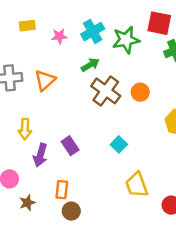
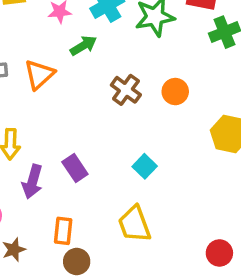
green arrow: (90, 65) -> (83, 46), moved
brown cross: (106, 91) -> (126, 90), size x0.7
yellow trapezoid: (137, 185) -> (134, 224), moved

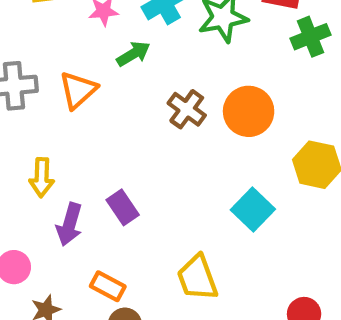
orange circle: (175, 92) -> (249, 111), size x1.5
cyan square: (145, 166) -> (253, 209), moved, size x1.4
orange rectangle: (63, 231) -> (108, 286), turned -68

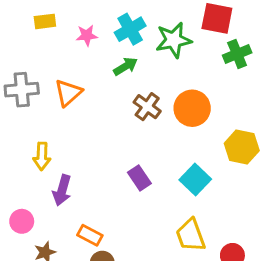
green arrow: (133, 54) -> (125, 66), moved
purple rectangle: (123, 207) -> (139, 178), moved
yellow trapezoid: (197, 278) -> (191, 235), moved

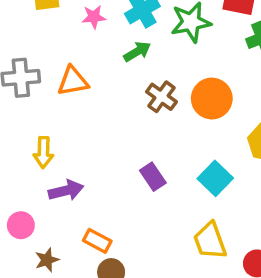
orange triangle: (68, 93) -> (73, 81), turned 32
purple arrow: (62, 190) -> (66, 190), turned -120

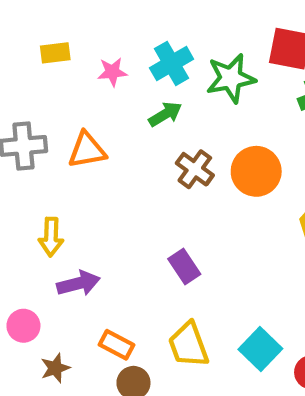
cyan square: (215, 178) -> (260, 349), moved
yellow trapezoid: (210, 241) -> (188, 345), moved

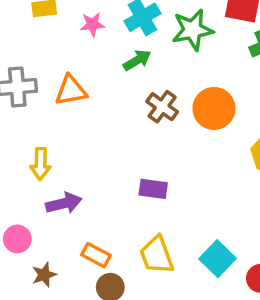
purple rectangle: (184, 267) -> (153, 189), turned -48

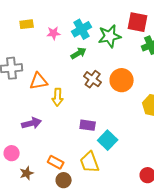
orange triangle: (71, 91) -> (39, 81), moved
yellow arrow: (41, 164) -> (58, 97), moved
purple arrow: (64, 203) -> (32, 123), moved
cyan square: (218, 259) -> (108, 140), moved

